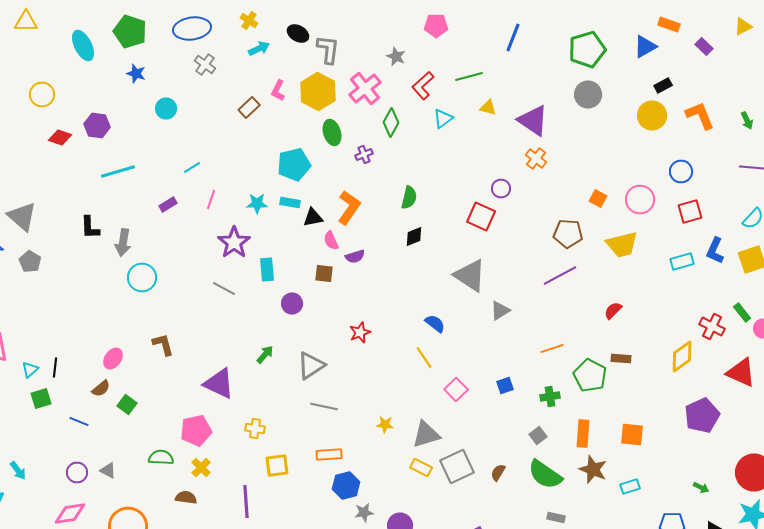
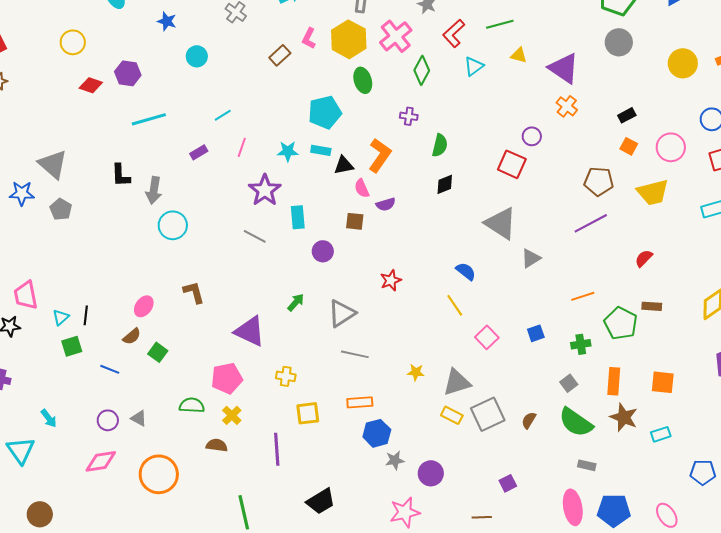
black rectangle: (663, 86) -> (627, 115), moved
purple cross: (364, 154) -> (409, 116), moved, turned 30

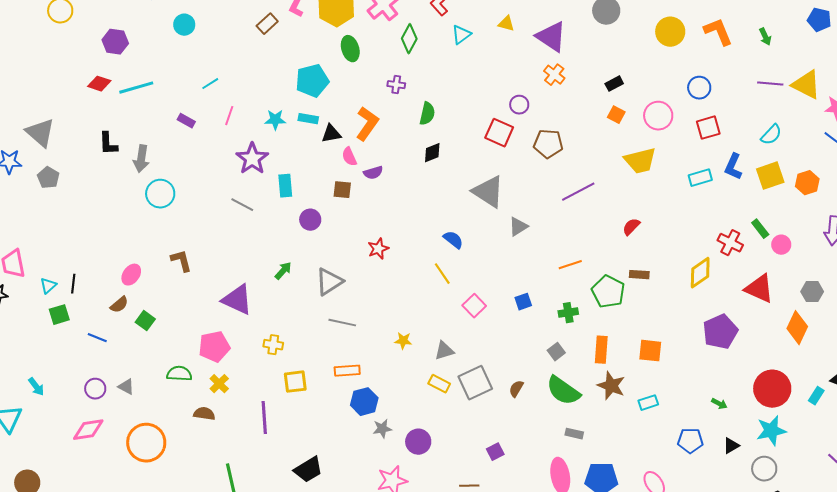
red diamond: (91, 85) -> (99, 84), moved
purple rectangle: (199, 152) -> (186, 121), turned 60
brown pentagon: (599, 181) -> (548, 144), moved
gray triangle: (457, 382) -> (444, 351), size x0.7

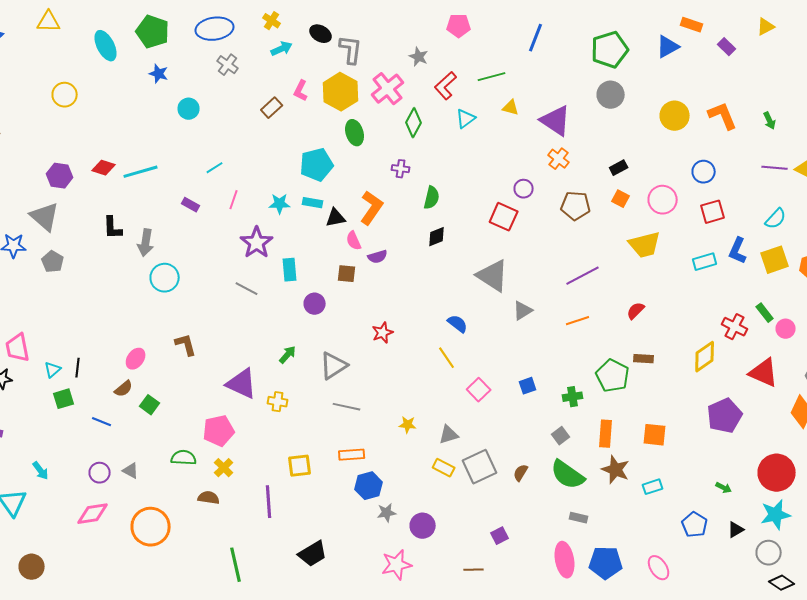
purple hexagon: (115, 42) -> (60, 176), moved
brown pentagon: (548, 144) -> (576, 206), moved
orange line: (570, 265) -> (578, 321), moved
yellow cross: (273, 345) -> (278, 402), moved
blue pentagon: (690, 441) -> (695, 525), turned 30

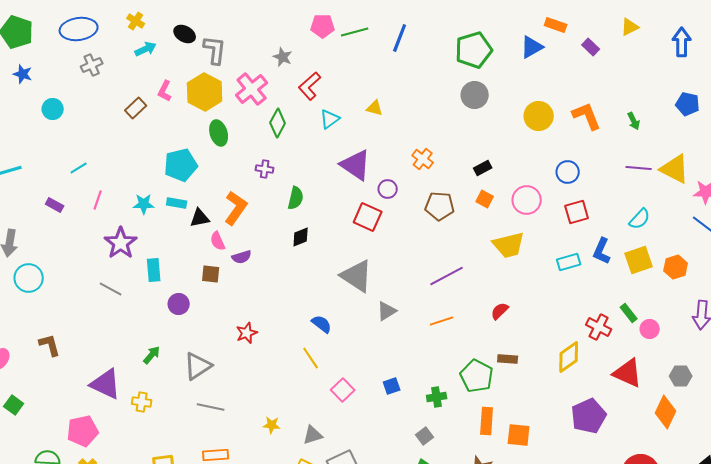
gray cross: (228, 65) -> (92, 65), turned 30
green line: (492, 77) -> (355, 32), moved
purple triangle: (556, 121) -> (356, 165), moved
orange rectangle: (606, 434) -> (487, 421), moved

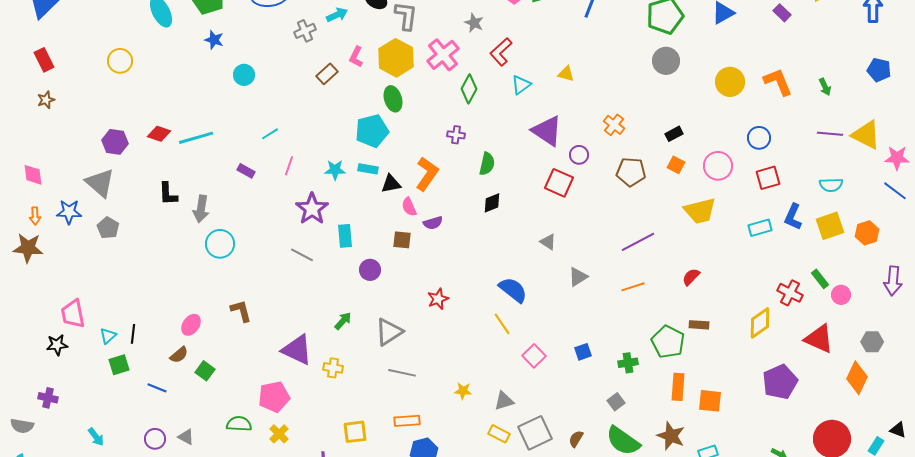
gray cross: (92, 65) -> (305, 31), moved
green ellipse: (219, 133) -> (393, 99), moved
cyan semicircle: (640, 219) -> (831, 185), turned 45
gray triangle: (357, 276) -> (548, 242), size x0.5
blue semicircle: (322, 324) -> (513, 290), size x1.4

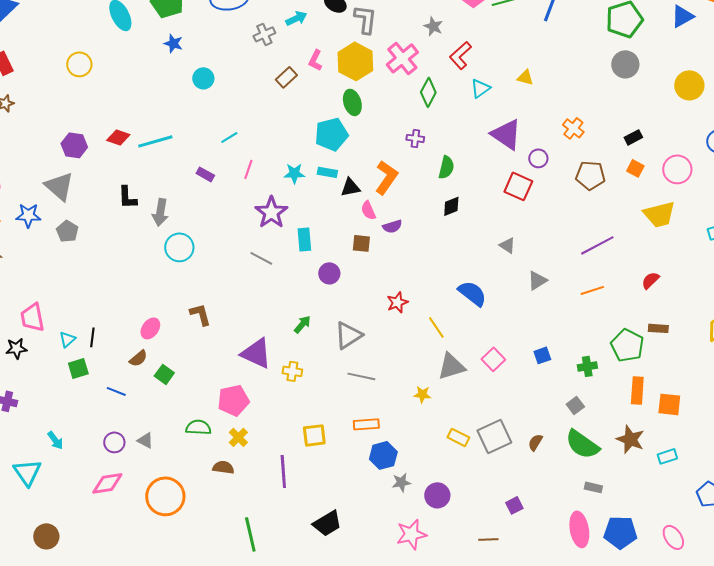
yellow line: (502, 324) -> (436, 327), moved
gray triangle: (504, 401) -> (451, 366), moved, size x1.4

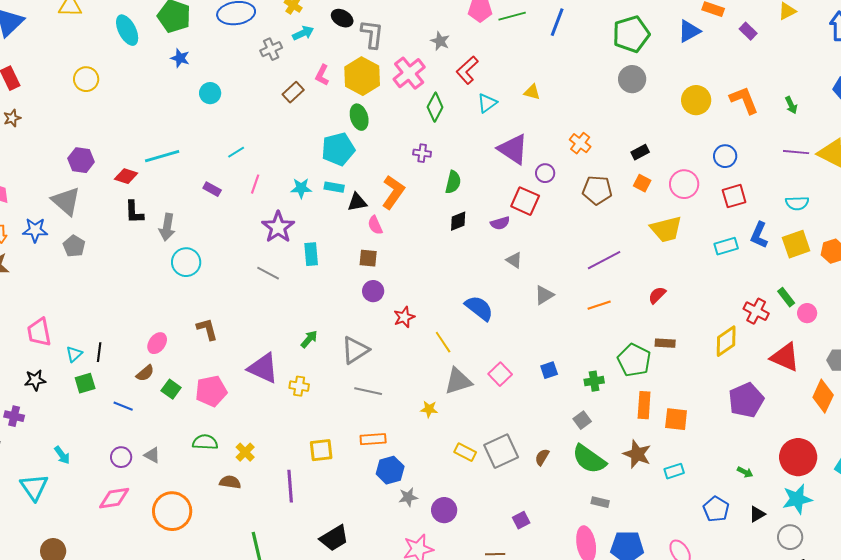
red diamond: (118, 137) -> (126, 176), moved
purple semicircle: (392, 226) -> (500, 223), moved
purple circle: (329, 273) -> (373, 291), moved
black star: (16, 348) -> (35, 380), moved
pink pentagon: (233, 400) -> (211, 391), moved

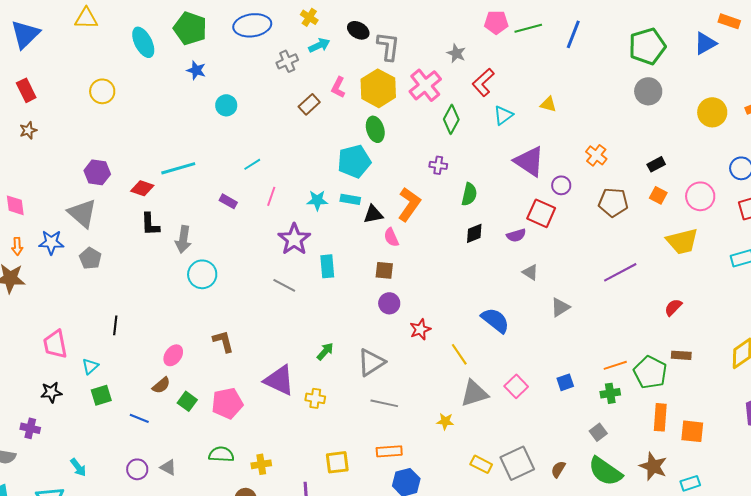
orange line: (599, 305) -> (615, 365), moved
black line: (99, 352) -> (115, 325), moved
yellow cross: (245, 452) -> (261, 464), turned 36

